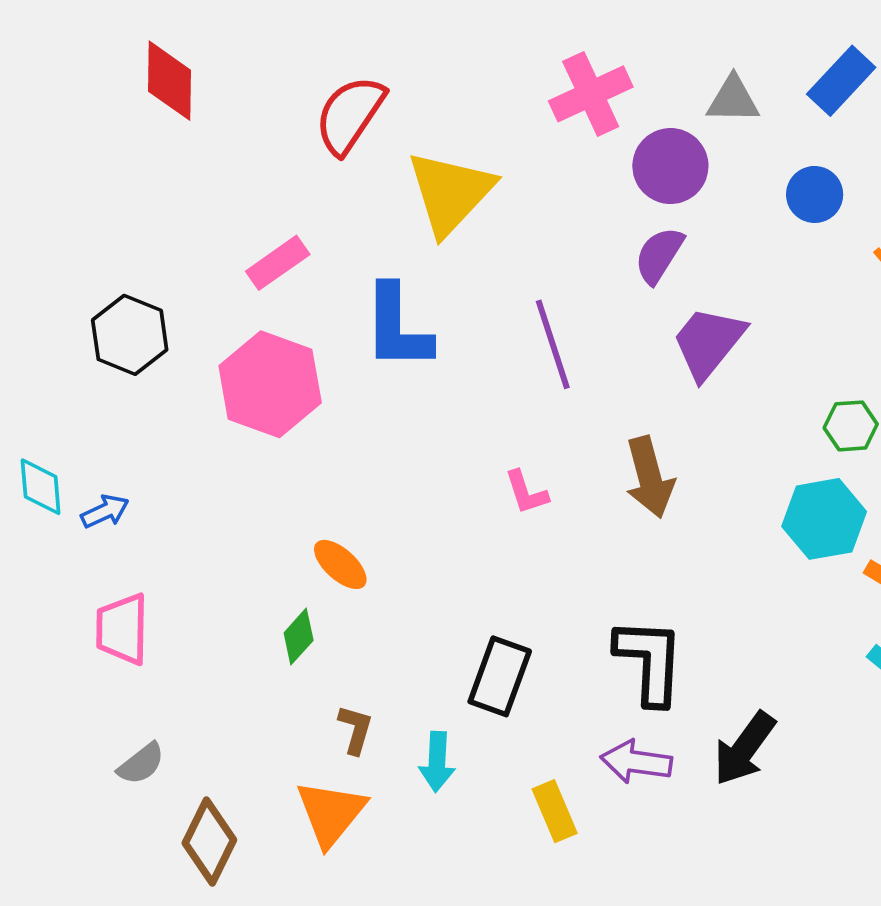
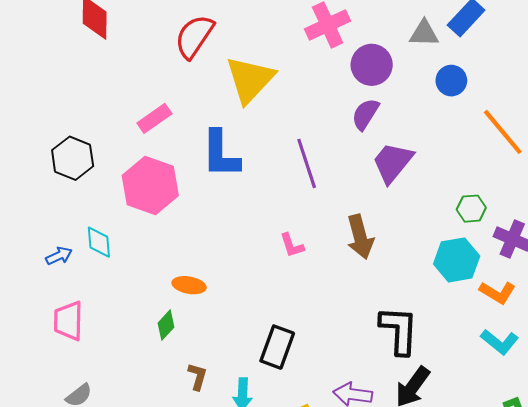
gray triangle: (733, 100) -> (424, 33), moved
cyan diamond: (41, 487) -> (99, 242), moved
orange ellipse: (340, 564) -> (189, 285), turned -32
black L-shape: (650, 661) -> (399, 330), moved

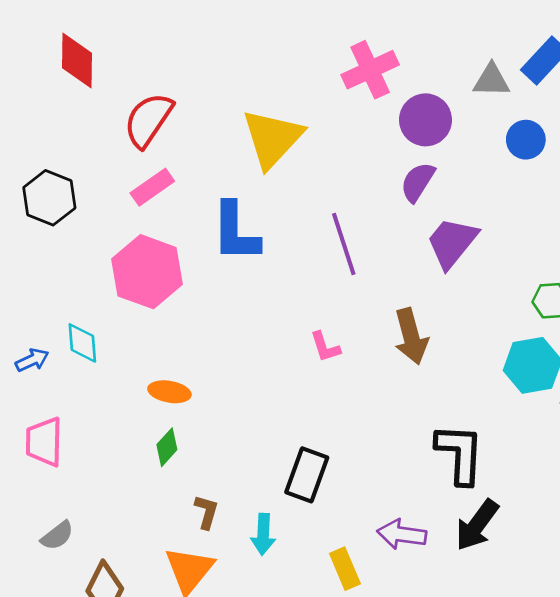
red semicircle: (194, 36) -> (148, 120), moved
black hexagon: (73, 158) -> (49, 198), moved
orange ellipse: (189, 285) -> (169, 392), moved

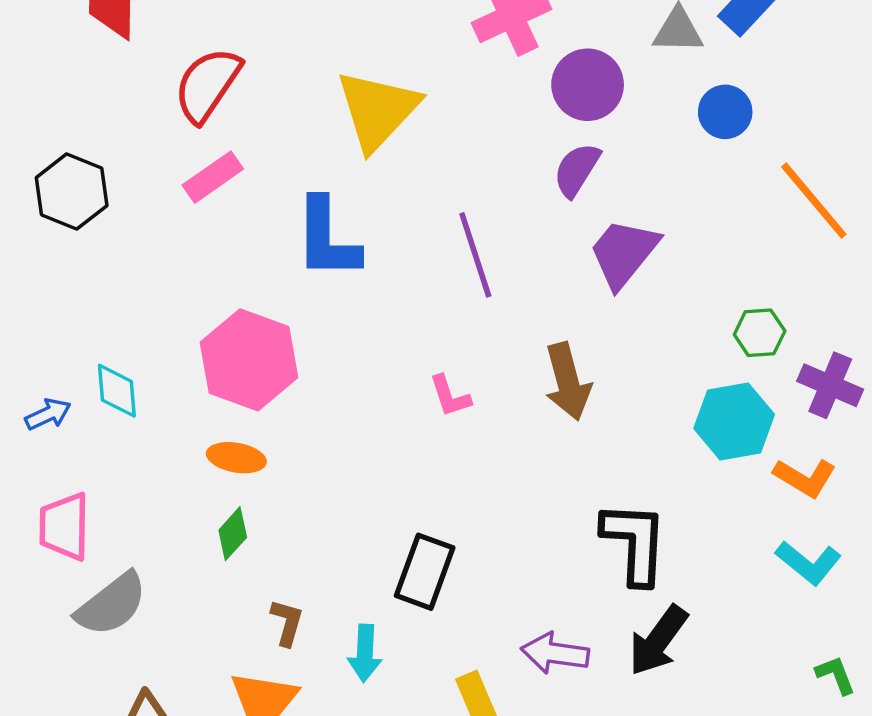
pink hexagon: (147, 272) -> (249, 360), moved
gray semicircle: (57, 536) -> (111, 604), moved, size x1.6

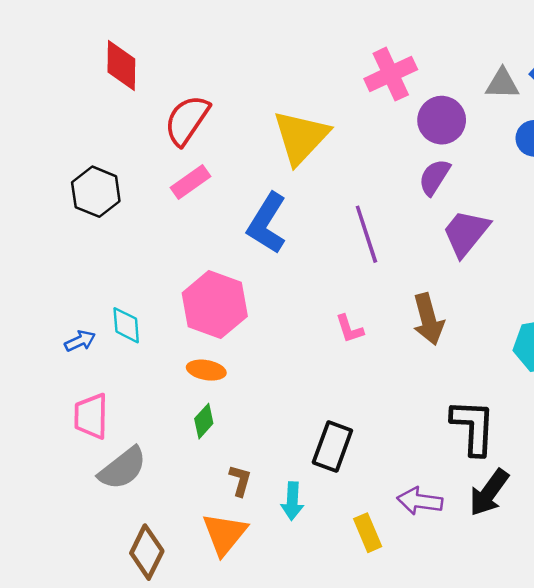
blue L-shape: (327, 239) -> (267, 223), turned 32

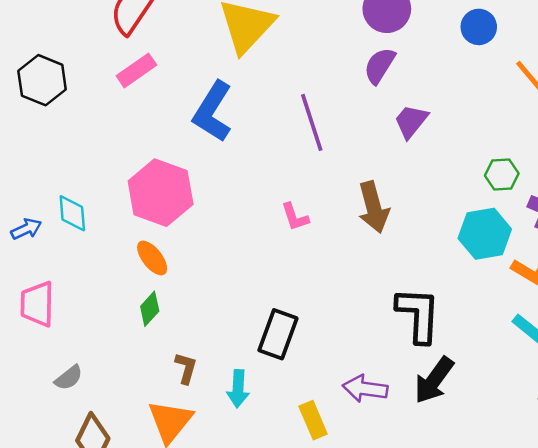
purple trapezoid: (466, 233) -> (411, 121), size x0.7
orange ellipse: (206, 370) -> (152, 258), turned 42
gray semicircle: (123, 468) -> (69, 378), moved, size x0.6

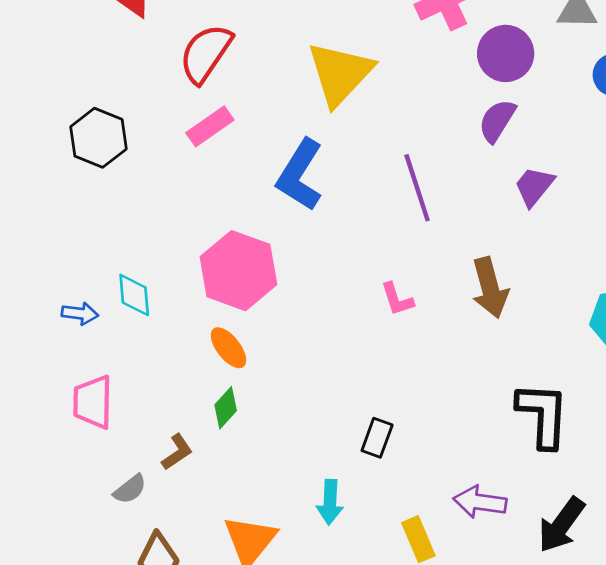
blue arrow: (26, 229) -> (80, 313), turned 32
black rectangle: (278, 334) -> (377, 438), size x0.7
brown L-shape: (186, 368) -> (177, 452), moved, turned 40
black arrow: (434, 380) -> (561, 525), moved

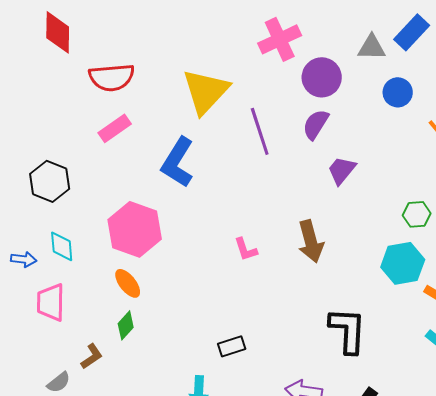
red semicircle: (206, 53) -> (112, 77), turned -129
black hexagon: (98, 138) -> (50, 181), moved
purple line: (417, 188) -> (260, 131), moved
pink trapezoid: (93, 402) -> (51, 302), moved
black rectangle: (377, 438) -> (232, 346), turned 52

